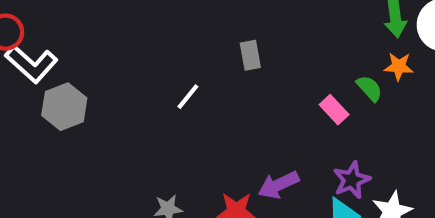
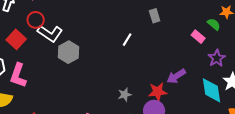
purple star: (352, 180) -> (217, 58), moved

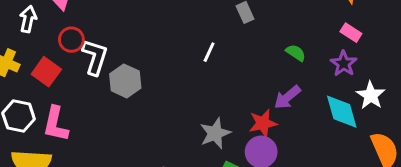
green semicircle: (214, 24) -> (296, 53), moved
white L-shape: (50, 34) -> (95, 57), turned -100
pink rectangle: (198, 37) -> (351, 33), moved
gray star: (125, 95) -> (215, 133), size x1.5

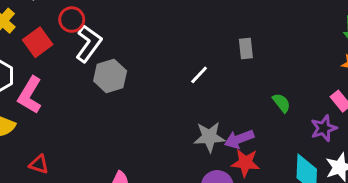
purple arrow: (287, 97) -> (239, 139), moved
red star: (263, 123) -> (245, 163), moved
gray star: (215, 133) -> (209, 137), moved

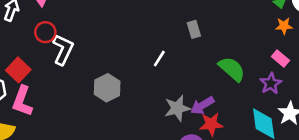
red square: (38, 42) -> (18, 70), moved
gray hexagon: (110, 76) -> (107, 88), moved
green semicircle: (281, 103) -> (232, 69), size x1.6

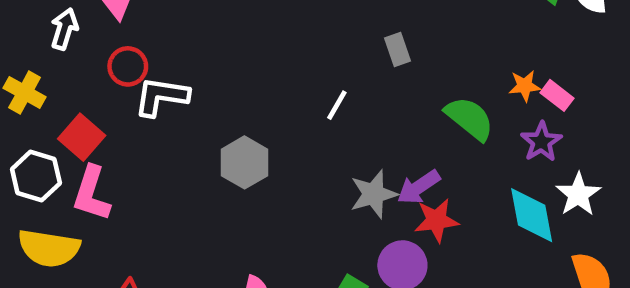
orange star: (284, 26) -> (525, 86), moved
white L-shape: (63, 49) -> (161, 96), turned -104

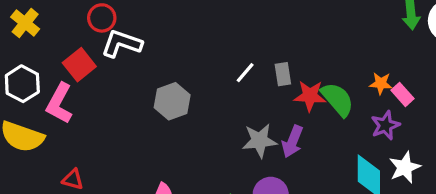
gray rectangle: (398, 50) -> (283, 74), moved
red square: (82, 137) -> (79, 65), moved
purple arrow: (419, 187) -> (292, 141), turned -44
red star: (436, 220) -> (310, 96), moved

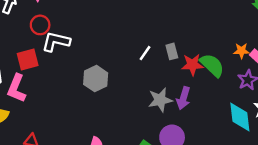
red square: (79, 65) -> (28, 60), turned 30

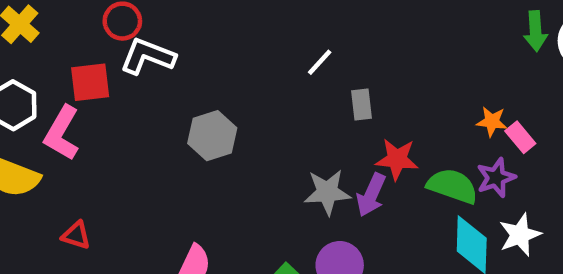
white line: (145, 53) -> (320, 62), moved
red star: (192, 65) -> (397, 159), moved
green semicircle: (212, 65) -> (452, 186), moved, turned -32

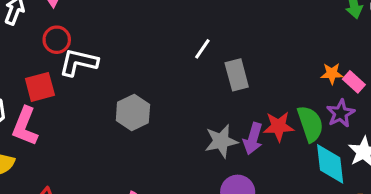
gray rectangle: (362, 105) -> (237, 75), size x1.4
red star: (397, 159) -> (279, 126), moved
green semicircle: (452, 186) -> (310, 124), turned 60

